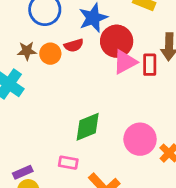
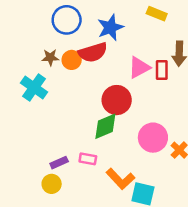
red circle: (117, 41) -> (117, 100), moved
red semicircle: (74, 45) -> (93, 52), size x1.6
purple rectangle: (23, 172) -> (59, 163), moved

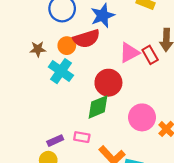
brown star: (50, 57) -> (38, 49), moved
red rectangle: (162, 70) -> (150, 55), turned -30
cyan cross: (34, 87) -> (61, 71), moved

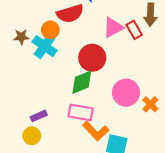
orange circle: (67, 46) -> (50, 30), moved
brown star: (38, 49) -> (21, 37), moved
pink rectangle: (82, 137) -> (81, 112), moved, size x1.5

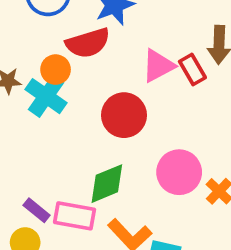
green diamond: (82, 82) -> (107, 184), moved
pink rectangle: (81, 112) -> (75, 216), moved
purple rectangle: (39, 116) -> (37, 210), turned 63

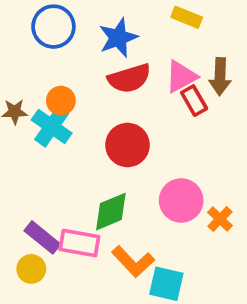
red semicircle: (88, 43) -> (129, 78), moved
pink triangle: (158, 66) -> (181, 77), moved
purple rectangle: (37, 210) -> (42, 237), size x1.4

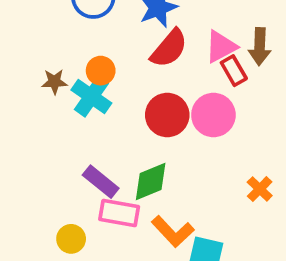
red semicircle: (129, 78) -> (169, 48), turned -33
pink circle: (181, 200) -> (213, 115), moved
purple rectangle: (42, 237) -> (101, 182), moved

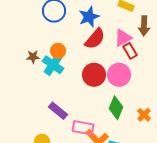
brown arrow: (260, 47) -> (144, 26), moved
green diamond: (151, 182) -> (116, 108), moved, turned -45
pink rectangle: (119, 213) -> (83, 128), moved

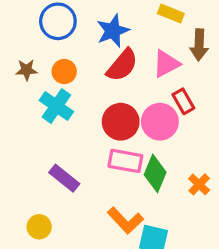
orange circle: (58, 51) -> (64, 72), moved
red rectangle: (130, 51) -> (183, 101), moved
brown star: (33, 57) -> (27, 70), moved
pink rectangle: (83, 128) -> (125, 161), moved

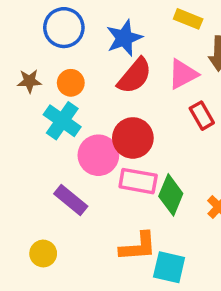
pink circle: (160, 122) -> (98, 155), moved
orange L-shape: (125, 220) -> (138, 247), turned -51

